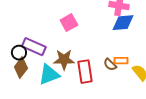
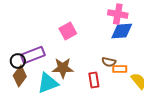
purple rectangle: (34, 47) -> (33, 55), turned -45
brown semicircle: (110, 65) -> (109, 62), moved, turned -32
red rectangle: (85, 72) -> (94, 80), moved, size x0.7

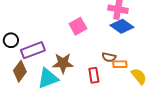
pink square: (68, 31) -> (78, 26), moved
blue diamond: (122, 31) -> (122, 26), turned 40
black circle: (18, 61) -> (11, 40), moved

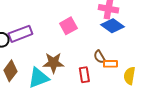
purple rectangle: (33, 50) -> (20, 34), moved
brown semicircle: (109, 57) -> (99, 57), turned 48
yellow semicircle: (139, 76) -> (129, 76), turned -132

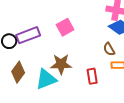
pink square: (68, 26) -> (65, 27), moved
brown semicircle: (99, 57) -> (109, 49), moved

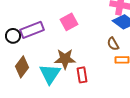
red rectangle: (92, 76) -> (82, 75), moved
cyan triangle: (46, 79) -> (50, 74), turned -35

